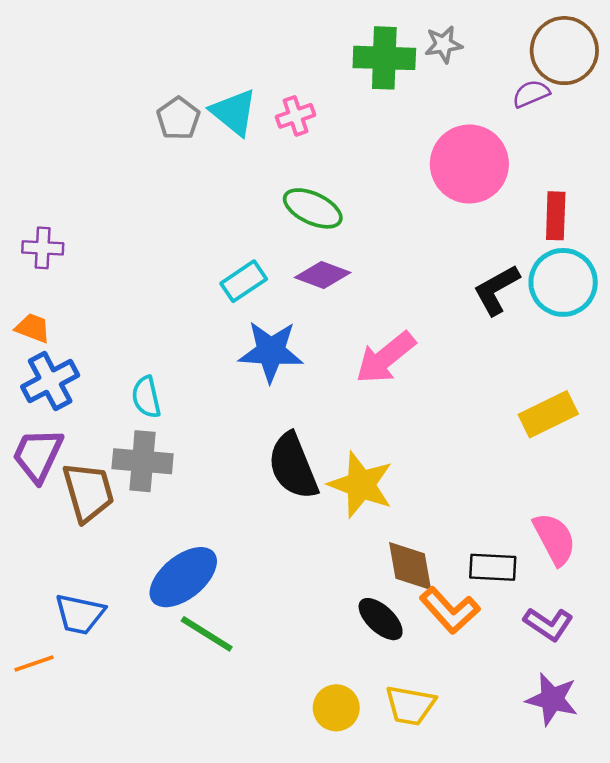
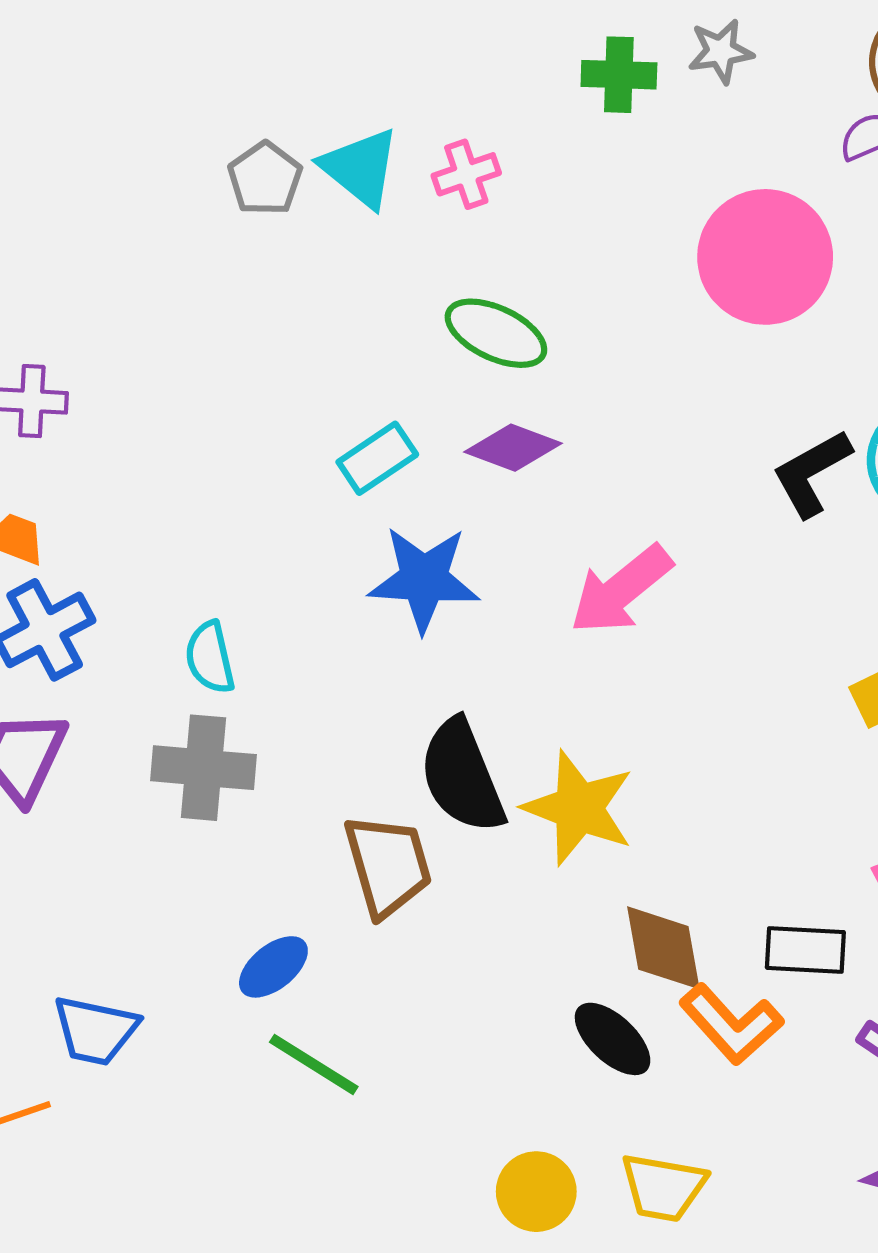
green cross: (384, 58) -> (619, 75), size x0.7
brown trapezoid: (88, 492) -> (388, 865), moved
blue ellipse: (183, 577) -> (273, 967), size x0.6

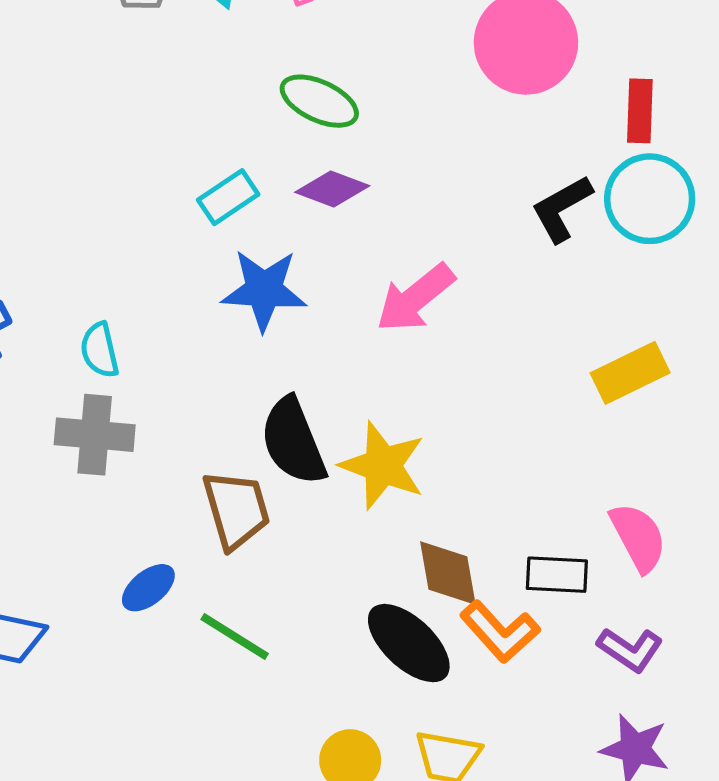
black ellipse: (613, 1039) -> (409, 643), size x1.4
green line: (314, 1064) -> (235, 637), moved

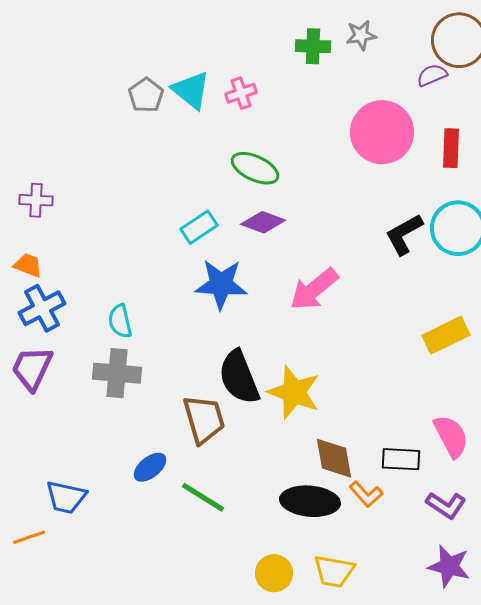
red rectangle: (640, 111) -> (451, 148), moved
orange L-shape: (500, 632) -> (366, 494), size x0.7
black ellipse: (409, 643) -> (310, 501), turned -38

